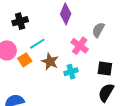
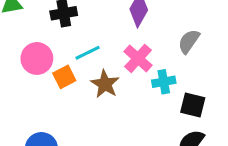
pink cross: (80, 46) -> (138, 58), moved
cyan cross: (71, 72) -> (164, 82), moved

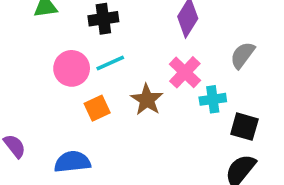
cyan line: (88, 53) -> (110, 63), moved
orange square: (64, 77) -> (97, 108), moved

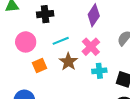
cyan line: (110, 63) -> (61, 41), moved
cyan cross: (213, 99) -> (99, 71), moved

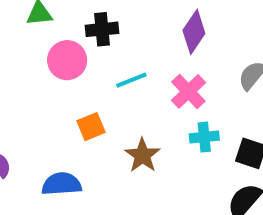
pink circle: (26, 42) -> (67, 60), moved
brown star: (68, 62) -> (142, 155), moved

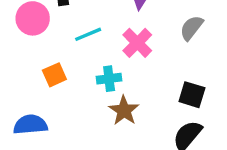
cyan cross: (204, 137) -> (109, 79), moved
brown star: (142, 155) -> (124, 111), moved

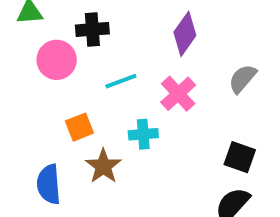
brown star: (124, 111) -> (103, 166), moved
blue semicircle: (30, 125) -> (49, 184), turned -92

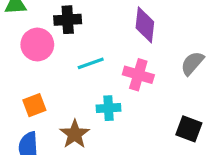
purple diamond: (185, 34) -> (145, 25), turned -30
pink cross: (178, 94) -> (138, 75), turned -32
orange square: (79, 127) -> (34, 105), moved

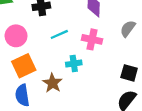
pink circle: (37, 45) -> (16, 36), moved
orange square: (34, 105) -> (24, 66), size x1.5

